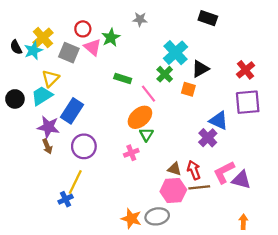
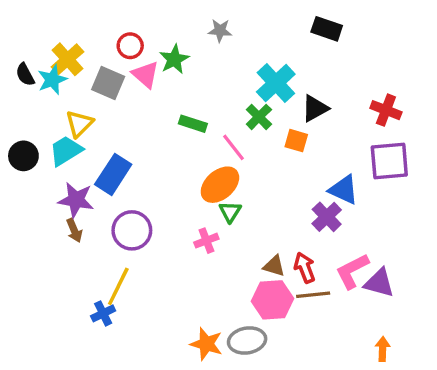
red cross: (246, 70) -> (386, 110), turned -30

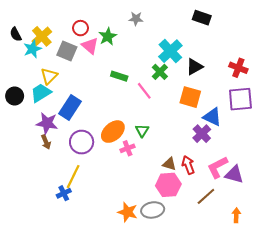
black semicircle: (25, 75) -> (16, 34), moved
orange square: (296, 141) -> (190, 97), moved, size x1.5
orange ellipse: (220, 185) -> (113, 132), moved
brown line: (313, 295) -> (206, 196), moved, turned -36

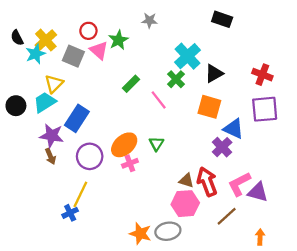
green rectangle: (119, 76) -> (131, 84), turned -63
pink cross: (128, 148) -> (130, 163), moved
red arrow: (188, 165) -> (207, 182), size x1.4

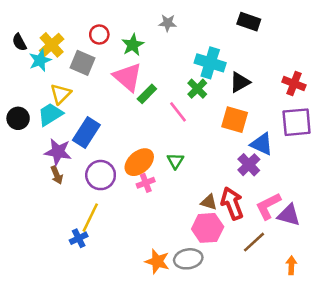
pink triangle: (99, 50) -> (128, 77), moved, size x1.4
cyan cross: (187, 56) -> (210, 63), turned -30

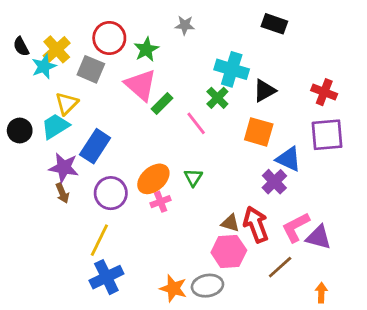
red circle: (99, 35) -> (109, 38), size x1.5
blue cross: (79, 238) -> (106, 277), moved, size x1.6

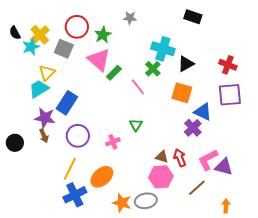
black circle: (20, 131) -> (15, 143), moved
orange ellipse: (153, 179) -> (102, 177), moved
red arrow: (256, 224) -> (180, 158), size x0.7

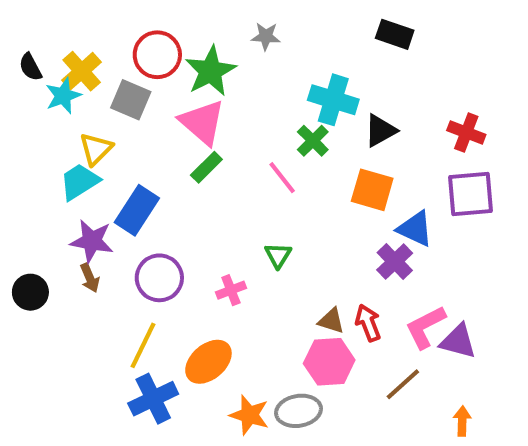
green star: (103, 35) -> (211, 71), size x1.4
green rectangle: (114, 73) -> (206, 167), moved

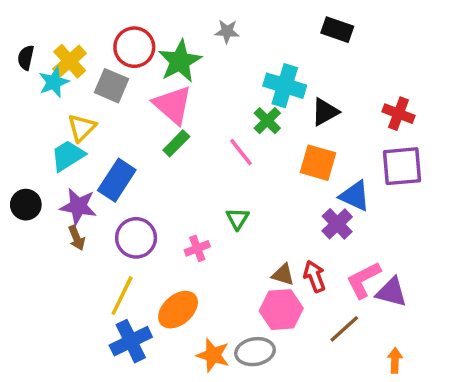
black semicircle: (30, 67) -> (26, 58), turned 40
black circle: (30, 292) -> (26, 205), moved

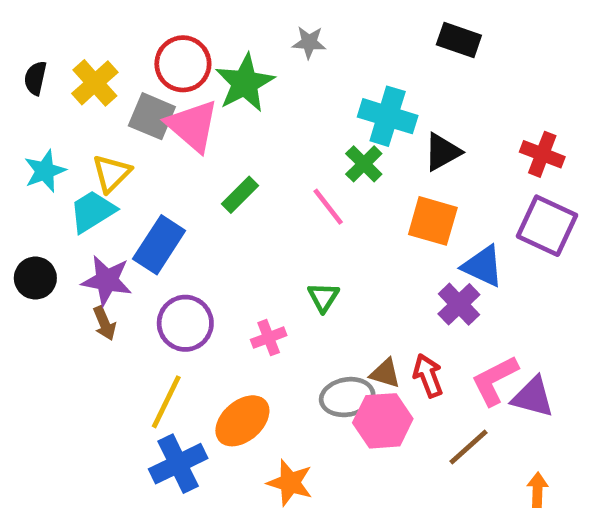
cyan star: (54, 82) -> (45, 171), moved
pink triangle: (173, 105) -> (192, 126), moved
purple square: (402, 166) -> (547, 226), turned 30
gray ellipse: (255, 352) -> (347, 397), moved

